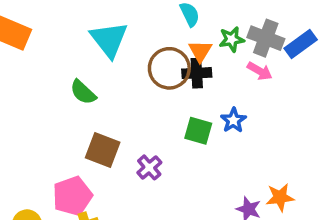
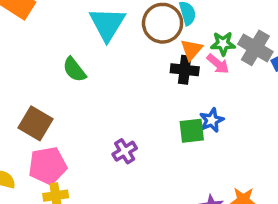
brown circle: (169, 68) -> (163, 23), moved
pink arrow: (260, 71) -> (218, 64), moved
green square: (198, 131) -> (192, 131), moved, turned -32
brown square: (103, 150) -> (35, 123), moved

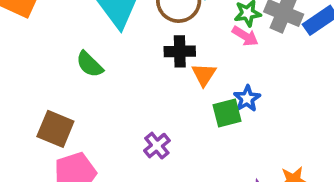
orange triangle: (191, 50) -> (204, 75), moved
black cross: (185, 70) -> (180, 51), moved

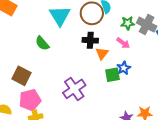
pink arrow: (245, 36) -> (123, 43), moved
purple cross: (157, 146) -> (74, 89), size x1.6

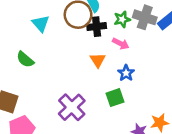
cyan triangle: (60, 16) -> (41, 24), size x0.7
black cross: (90, 40) -> (97, 27), moved
green square: (113, 75) -> (115, 98), moved

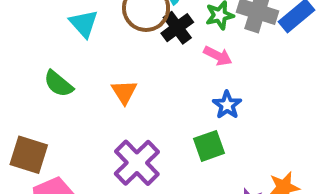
black cross: (97, 27) -> (177, 28), turned -30
orange triangle: (98, 60) -> (124, 92), moved

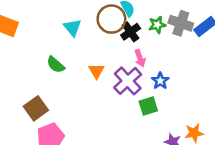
pink arrow: (218, 56) -> (140, 58), moved, turned 42
brown square: (29, 155) -> (36, 108), turned 35
purple cross: (137, 163) -> (128, 81), moved

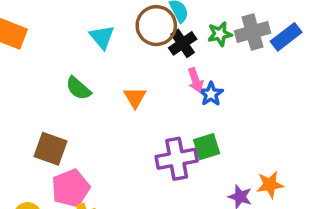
gray cross: (181, 23) -> (253, 32), turned -35
purple cross: (128, 81) -> (177, 159), moved, turned 32
blue star: (160, 81) -> (211, 94), moved
brown square: (36, 108) -> (50, 149), turned -35

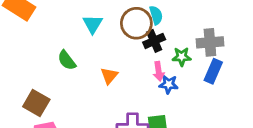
green star: (220, 34) -> (182, 57), moved
blue rectangle: (286, 37) -> (213, 71), moved, turned -40
blue star: (211, 94) -> (169, 84), turned 30

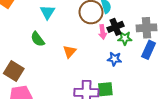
cyan triangle: (93, 24) -> (47, 12), moved
black cross: (154, 41) -> (116, 27), moved
pink arrow: (159, 71) -> (103, 32), moved

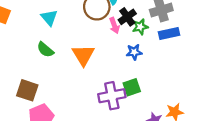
blue rectangle: (149, 50) -> (169, 34), turned 66
orange triangle: (70, 52) -> (83, 55), size x1.5

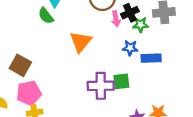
blue rectangle: (169, 34) -> (151, 58), moved
green semicircle: (45, 50) -> (46, 16), moved

